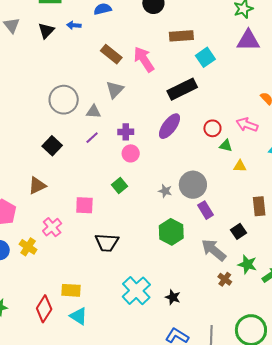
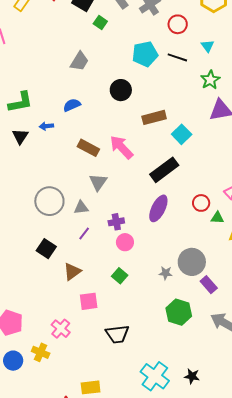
brown triangle: (37, 185) -> (72, 272), moved

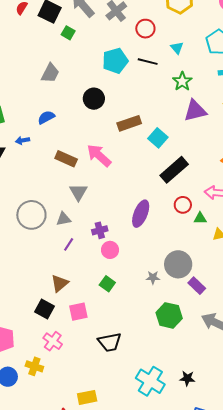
black rectangle: (164, 170) -> (174, 170), moved
black square: (46, 249) -> (45, 309), moved

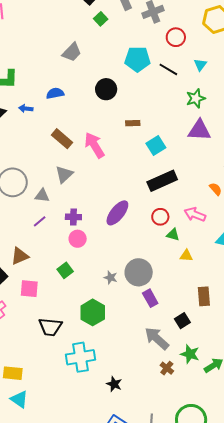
brown rectangle: (129, 123) -> (133, 123), size x0.6
green hexagon: (169, 315) -> (93, 312), moved
cyan cross: (150, 381) -> (81, 357), moved, turned 32

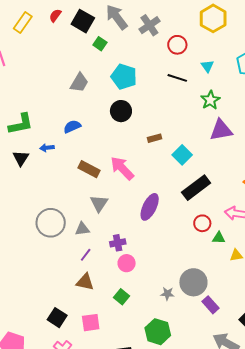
cyan pentagon: (137, 59) -> (124, 77), moved, turned 30
purple ellipse: (117, 213) -> (150, 207), moved
brown triangle: (20, 256) -> (85, 282), moved, turned 48

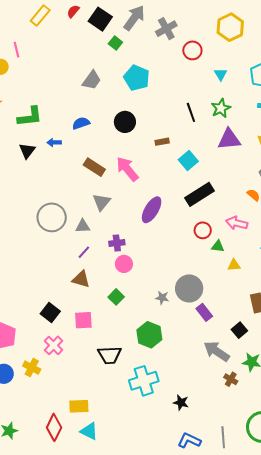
gray arrow: (117, 17) -> (134, 18), turned 68
black line: (177, 78) -> (191, 112), moved, turned 48
black circle: (121, 111) -> (125, 122), moved

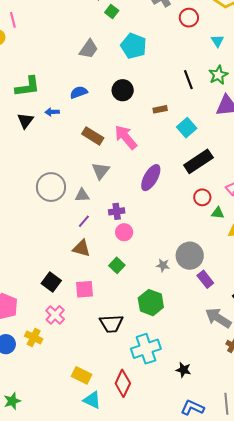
yellow rectangle: (79, 406) -> (82, 375), turned 30
red diamond: (54, 427) -> (123, 383), moved

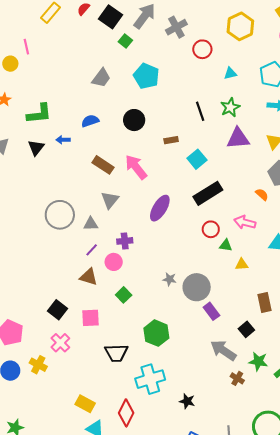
cyan triangle: (217, 41) -> (230, 73), turned 48
pink circle: (124, 232) -> (114, 262), moved
gray star: (163, 265) -> (170, 279), moved

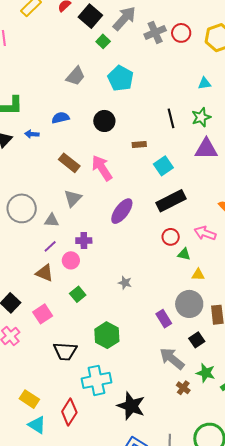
red circle: (202, 49) -> (181, 33), moved
gray circle: (197, 287) -> (189, 304), moved
pink square: (90, 318) -> (43, 314), turned -36
black star: (187, 401) -> (131, 406), size x1.8

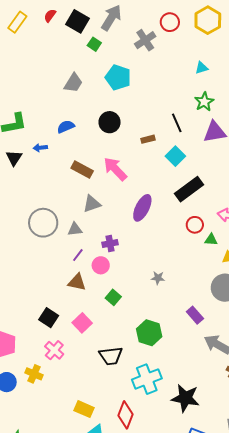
gray cross: (155, 32) -> (145, 40), moved
black line: (171, 118) -> (177, 123), moved
gray triangle: (73, 198) -> (92, 204), turned 36
purple rectangle: (164, 319) -> (195, 315), moved

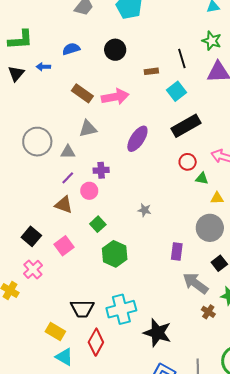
green star: (204, 102) -> (212, 41), turned -30
pink arrow: (115, 169) -> (115, 97), turned 116
purple rectangle: (195, 315) -> (177, 251), turned 42
green hexagon: (149, 333) -> (115, 254), moved
black trapezoid: (111, 356) -> (82, 309), moved

